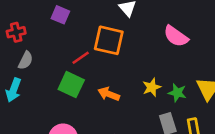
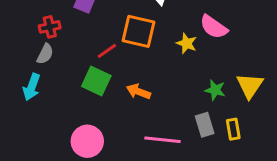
red cross: (16, 32) -> (50, 27), moved
yellow star: (152, 87) -> (187, 43), moved, turned -30

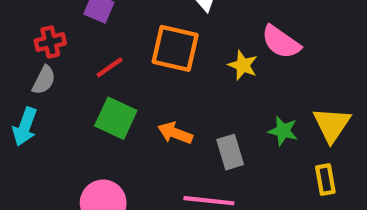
red line: (107, 51) -> (109, 67), moved
gray rectangle: (205, 125) -> (230, 152), moved
yellow rectangle: (233, 129) -> (325, 180), moved

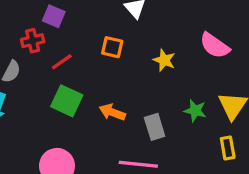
red cross: (50, 42) -> (33, 41), moved
pink semicircle: (281, 42) -> (215, 46), moved
orange square: (175, 48) -> (112, 47), size x0.6

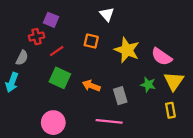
pink semicircle: (215, 46) -> (162, 57), moved
yellow star: (164, 60) -> (127, 50), size x1.6

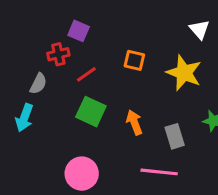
white triangle: (107, 14) -> (199, 29), moved
orange arrow: (91, 86) -> (134, 122), turned 48

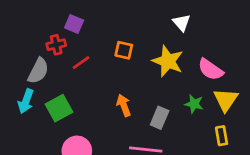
gray semicircle: (38, 84) -> (38, 71), size x1.4
green square: (91, 112) -> (59, 108), moved, turned 36
gray rectangle: (175, 136) -> (160, 118), turned 40

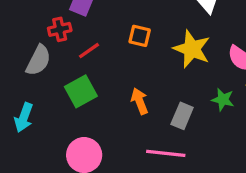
cyan arrow: (26, 101) -> (24, 117), moved
green square: (59, 108) -> (81, 91), moved

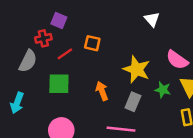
orange square: (140, 36) -> (92, 43), moved
yellow star: (192, 49) -> (137, 69), moved
green square: (81, 91) -> (59, 84), turned 30

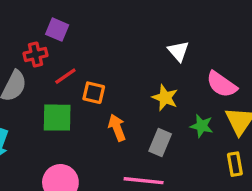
white triangle: (152, 19) -> (178, 51), moved
orange square: (92, 43) -> (94, 93), moved
yellow star: (137, 69) -> (165, 98), size x0.7

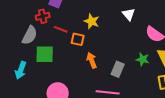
red line: (65, 76) -> (61, 29), turned 56
yellow star: (165, 98) -> (92, 21), moved
green square: (57, 118) -> (45, 54), moved

